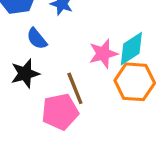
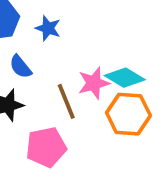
cyan diamond: (131, 49) -> (125, 78), turned 64
brown line: (75, 88) -> (66, 101), moved

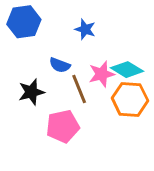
blue star: (48, 28) -> (85, 29), moved
blue semicircle: (21, 67) -> (60, 65), moved, turned -30

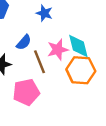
blue semicircle: (60, 65) -> (24, 42), turned -70
cyan diamond: (127, 70) -> (78, 46), turned 45

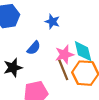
brown line: (40, 62) -> (63, 70), moved

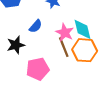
pink star: (64, 54) -> (65, 32), turned -30

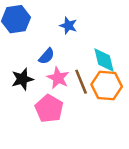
pink star: (65, 32) -> (58, 78), moved
pink pentagon: (38, 69) -> (49, 108), turned -30

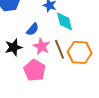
cyan diamond: (104, 60) -> (65, 21), moved

